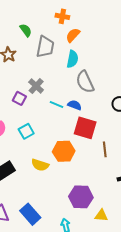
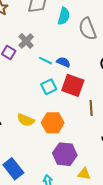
gray semicircle: (85, 82) -> (87, 29), moved
cyan square: (26, 131) -> (49, 87), moved
orange hexagon: (64, 151) -> (53, 123), moved

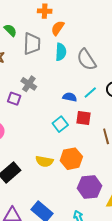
cyan line: (46, 61) -> (90, 92), moved, turned -56
red square: (73, 85) -> (84, 118), size x0.7

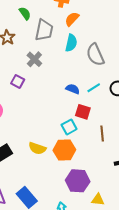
gray cross: (29, 84) -> (34, 59), moved
cyan square: (60, 124) -> (69, 127), moved

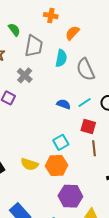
orange semicircle: (72, 19) -> (72, 33), moved
red square: (83, 112) -> (88, 126), moved

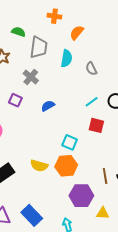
green semicircle: (14, 30) -> (18, 32), turned -32
gray semicircle: (86, 69) -> (91, 69), size x0.6
blue semicircle: (64, 104) -> (48, 106), moved, turned -48
cyan square: (61, 142) -> (70, 142), turned -35
brown line: (94, 148) -> (105, 176), moved

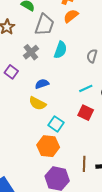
orange semicircle: (77, 33) -> (71, 16), moved
cyan semicircle: (67, 58) -> (60, 50), moved
gray semicircle: (91, 69) -> (92, 56), turned 32
yellow semicircle: (39, 166) -> (37, 103), moved

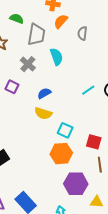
cyan semicircle: (60, 50) -> (57, 57), turned -30
gray semicircle: (92, 56) -> (82, 33), moved
red square: (86, 113) -> (94, 142), moved

